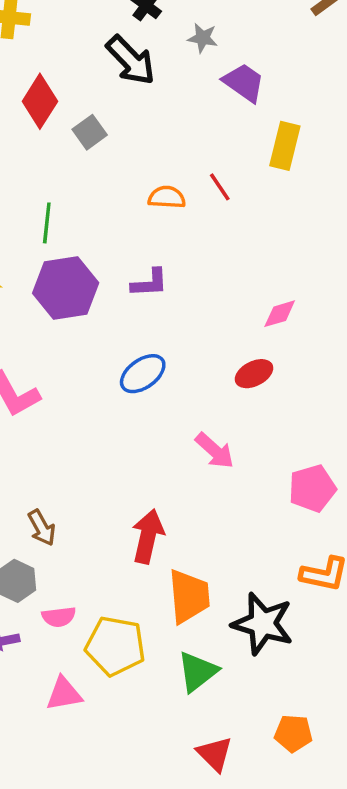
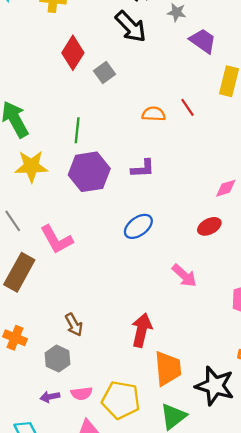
pink semicircle: (59, 617) -> (82, 393), moved

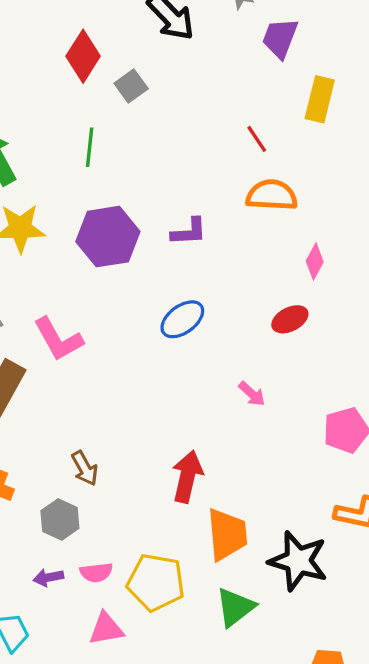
purple trapezoid: (203, 41) -> (280, 38), turned -104
orange semicircle: (154, 114) -> (272, 195), moved, size x1.4
green line: (77, 130) -> (90, 147), moved
pink diamond: (226, 188) -> (315, 261), turned -45
pink arrow: (184, 276) -> (252, 394), size x0.7

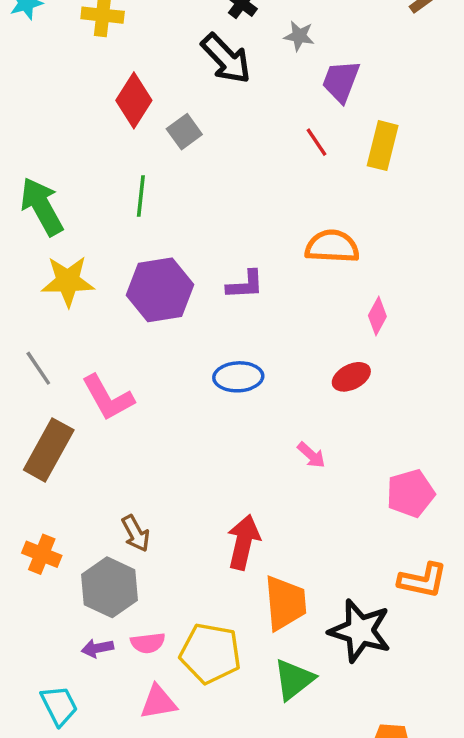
red line: (257, 139) -> (317, 142), moved
blue ellipse: (182, 319) -> (238, 377), turned 33
gray hexagon: (60, 520) -> (110, 587), size x1.4

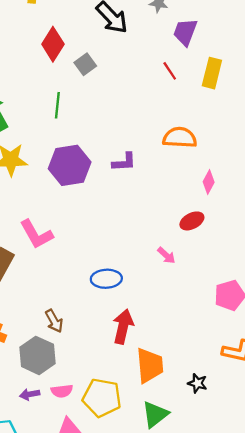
blue ellipse: (238, 377) -> (106, 279), moved
pink arrow: (311, 455) -> (166, 255), moved
black star: (360, 631) -> (197, 383), size x0.5

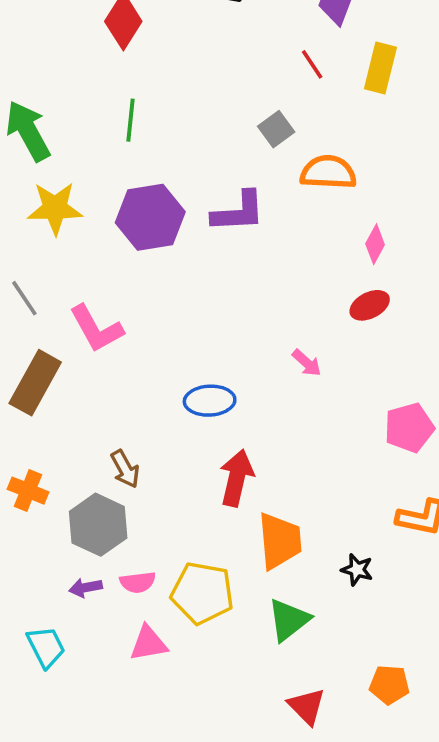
gray square: (85, 64) -> (276, 129), moved
purple L-shape: (124, 162) -> (238, 212), size x1.4
red ellipse: (192, 221) -> (370, 305), moved

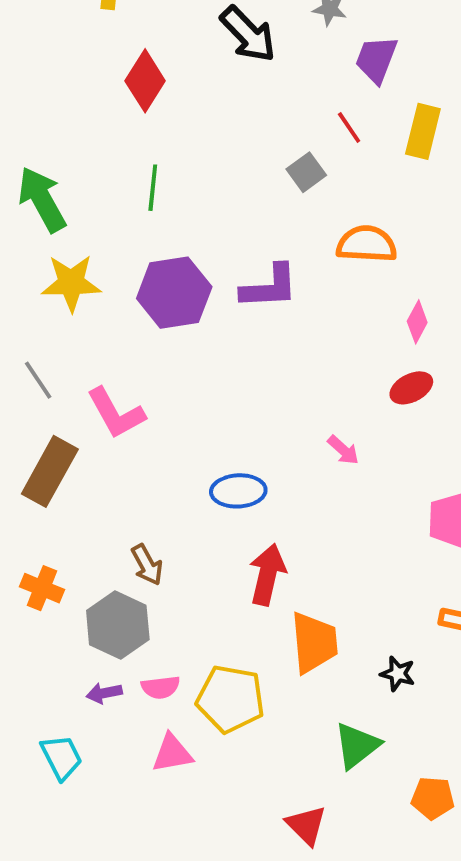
gray square: (276, 129) -> (306, 172), moved
green triangle: (289, 620) -> (357, 746), moved
red triangle: (307, 706) -> (306, 825), moved

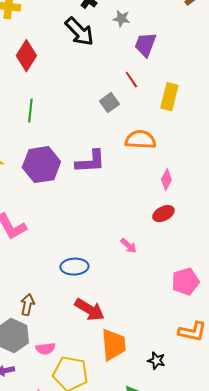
yellow rectangle: (423, 131) -> (169, 97), moved
brown arrow: (147, 565) -> (27, 305), turned -140
red arrow: (267, 574) -> (89, 310), turned 108
pink semicircle: (161, 687) -> (45, 349), moved

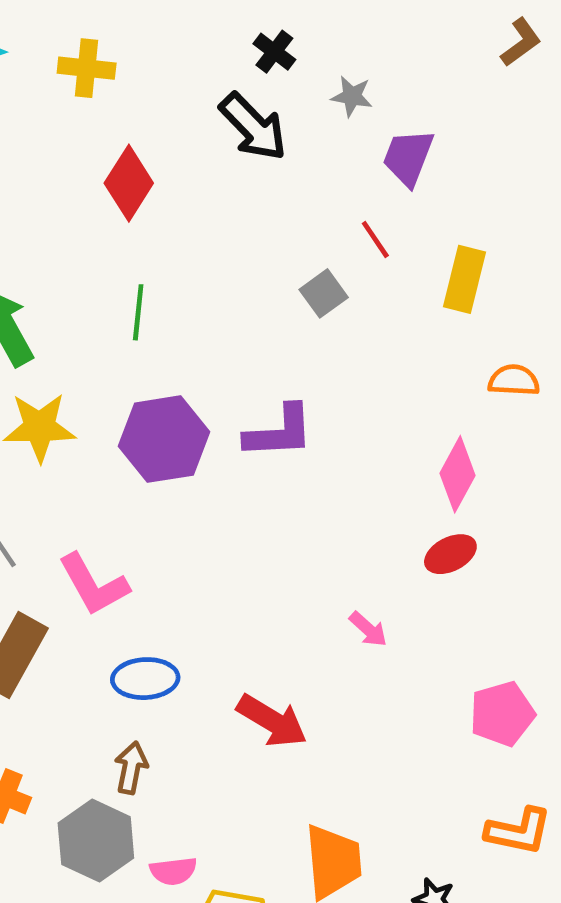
orange semicircle: (140, 140) -> (514, 380), moved, size x0.7
pink diamond: (166, 180) -> (457, 474), size x1.4
blue ellipse: (74, 267) -> (145, 679), moved
red arrow: (89, 310) -> (272, 721), moved

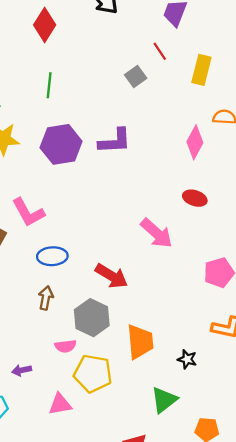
pink diamond: (457, 474) -> (195, 142), moved
red ellipse: (450, 554) -> (195, 198), turned 45
pink arrow: (368, 629) -> (156, 233), size x1.8
gray hexagon: (96, 841) -> (92, 318), moved

